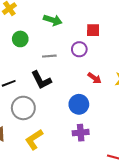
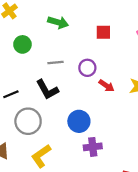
purple circle: (79, 49) -> (87, 68), moved
blue circle: (79, 104) -> (79, 121), moved

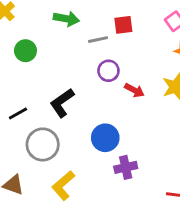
gray line: (55, 63) -> (98, 40), moved
black L-shape: (47, 89) -> (62, 103), turned 90

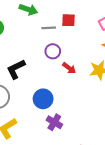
purple cross: (126, 167) -> (54, 122), turned 35

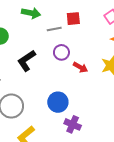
black L-shape: (16, 69) -> (26, 61), moved

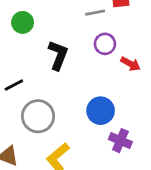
black L-shape: (26, 61) -> (58, 55), turned 145

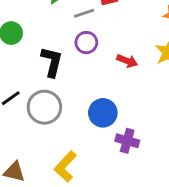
purple circle: (105, 44) -> (86, 43), moved
gray circle: (38, 116) -> (44, 107), moved

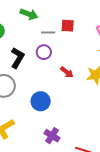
purple cross: (127, 141) -> (52, 136), moved

